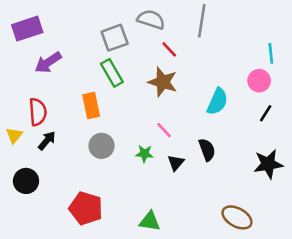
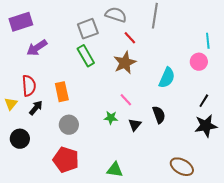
brown star: (163, 82) -> (125, 63), turned 30
orange rectangle: (91, 105) -> (62, 92), moved
black line: (266, 113) -> (204, 101), moved
gray circle: (102, 146) -> (69, 125), moved

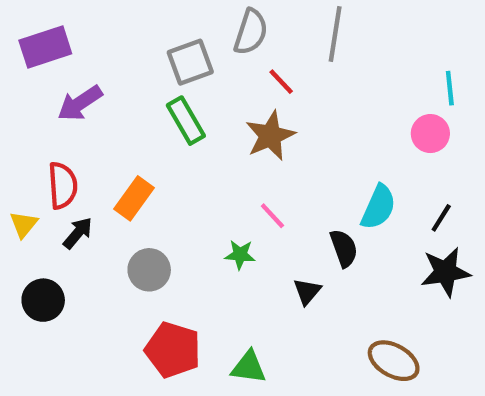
gray semicircle: (116, 15) -> (251, 32), turned 90
cyan semicircle: (167, 78) -> (378, 207), moved
orange rectangle: (62, 92) -> (134, 198), turned 48
black triangle: (135, 125) -> (307, 291), moved
red pentagon: (66, 160) -> (173, 350), moved

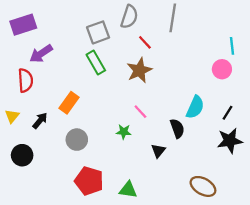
red semicircle: (63, 185) -> (25, 80), moved

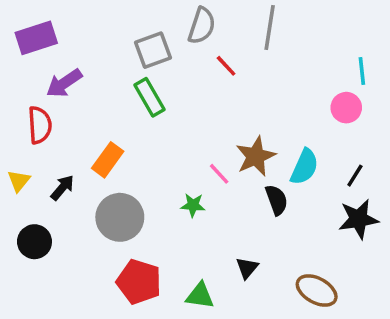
brown star: (139, 70) -> (256, 156), moved
gray circle: (77, 140) -> (120, 217), size x1.4
black triangle: (158, 151) -> (247, 268), moved

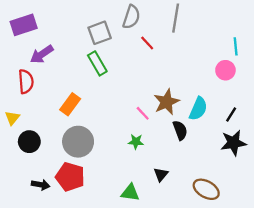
black arrow: (62, 188) -> (41, 185), moved, turned 60
green star: (193, 205) -> (136, 142), moved
black circle: (34, 242) -> (29, 142), moved
red pentagon: (139, 282) -> (70, 177), moved

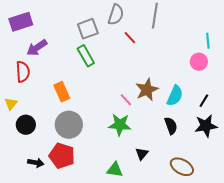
orange rectangle: (70, 104) -> (62, 92), turned -60
black semicircle: (180, 130) -> (171, 126), moved
green star: (136, 142) -> (120, 125), size x1.6

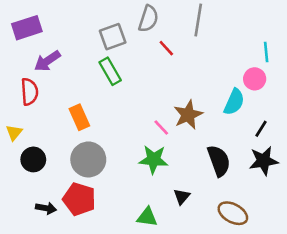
cyan semicircle: (175, 96) -> (234, 102), moved
black semicircle: (171, 126) -> (219, 161), size x1.4

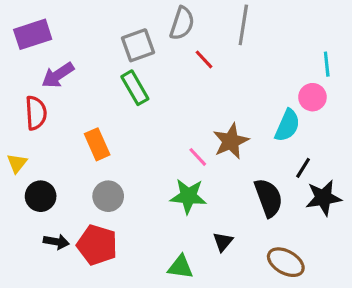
black line: (261, 129) -> (303, 168), moved
gray circle: (88, 159) -> (108, 196), size x0.7
black arrow: (46, 208) -> (56, 242), moved

